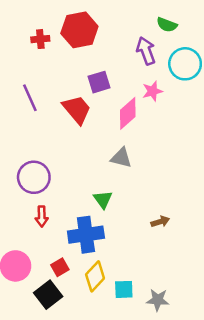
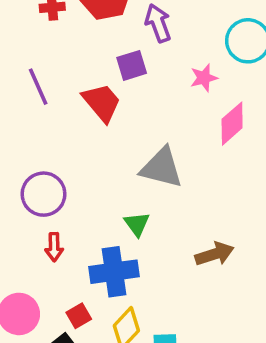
purple arrow: (146, 51) -> (158, 23), moved
pink diamond: (128, 113) -> (232, 124), moved
gray triangle: (121, 158) -> (162, 168), size x1.5
brown arrow: (160, 222) -> (214, 254), size x1.5

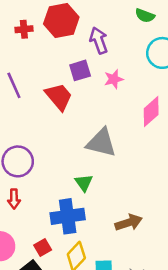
pink star: (204, 78) -> (114, 79), moved
red arrow: (54, 247) -> (14, 199), moved
brown arrow: (214, 254) -> (129, 223), moved

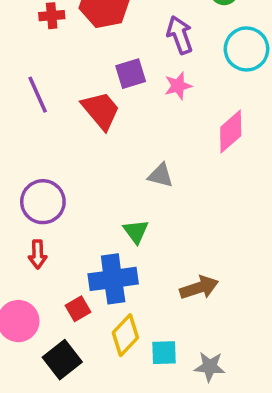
purple arrow: (99, 40) -> (180, 35), moved
gray triangle: (101, 143) -> (161, 175), size x0.6
red square: (43, 247) -> (78, 309), moved

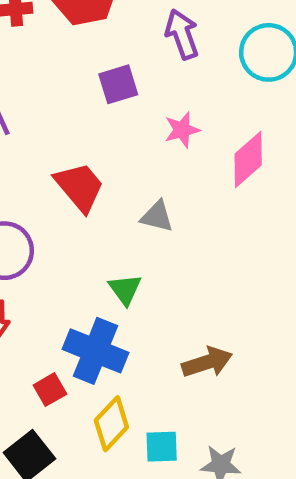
pink star: (178, 86) -> (182, 130), moved
red trapezoid: (101, 110) -> (80, 187), moved
blue cross: (113, 279) -> (95, 351), turned 30

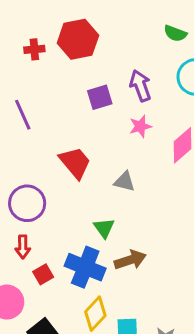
purple arrow: (182, 34) -> (140, 86), moved
brown arrow: (207, 362) -> (130, 260), moved
red square: (50, 390) -> (43, 274), moved

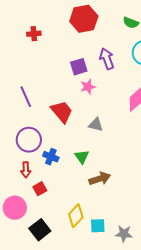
red hexagon: (78, 39) -> (84, 19), moved
purple line: (23, 115) -> (26, 97), moved
pink star: (140, 126) -> (88, 87), moved
blue cross: (85, 267) -> (51, 157), moved, size x0.6

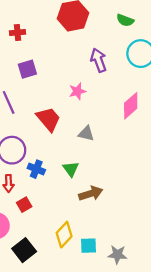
purple square: (79, 67) -> (27, 69), moved

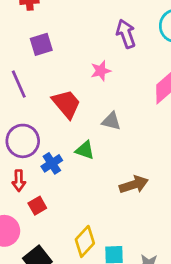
blue cross: (36, 169) -> (52, 163), turned 35
green triangle: (71, 169) -> (85, 150), moved, turned -35
brown arrow: (91, 193) -> (134, 185), moved

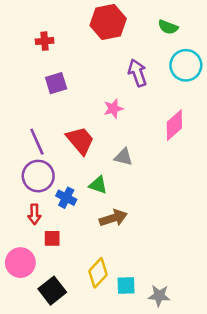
purple line: (19, 84) -> (37, 142), moved
blue cross: (52, 163) -> (66, 198), turned -30
brown arrow: (134, 185) -> (113, 218), moved
red square: (37, 206) -> (52, 238), turned 30

